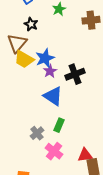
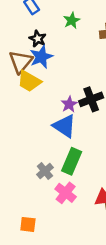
blue star: (45, 58) -> (41, 57), moved
purple star: (50, 71) -> (69, 104), moved
green rectangle: (59, 125) -> (72, 161), size x1.5

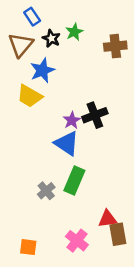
black star: (38, 39) -> (51, 38), moved
brown triangle: (21, 62) -> (21, 45), moved
pink cross: (66, 193) -> (77, 241), moved

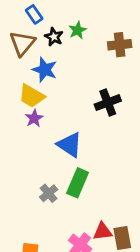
blue star: (42, 70) -> (45, 70), turned -30
black cross: (95, 115) -> (108, 103), moved
purple star: (72, 120) -> (34, 118), moved
red triangle: (108, 219) -> (103, 231), moved

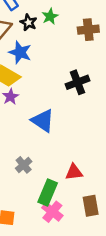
green rectangle: (78, 183) -> (48, 193), moved
red triangle: (103, 231) -> (74, 172), moved

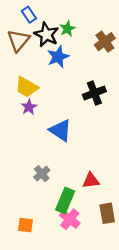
black star: (28, 22) -> (46, 35), size x1.5
brown cross: (88, 30) -> (105, 42), turned -30
blue star: (20, 52) -> (58, 57), moved, turned 30

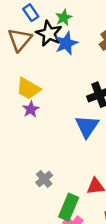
green star: (67, 29) -> (64, 18), moved
blue star: (58, 57) -> (66, 43), moved
blue triangle: (60, 130) -> (87, 126), moved, turned 30

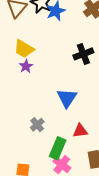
blue triangle: (87, 126) -> (67, 98), moved

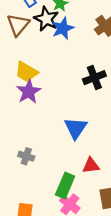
purple star: (26, 66) -> (29, 92), size x1.5
gray cross: (37, 125) -> (26, 156), moved, turned -32

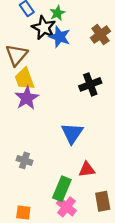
brown triangle: (18, 25) -> (17, 55), moved
blue star: (63, 28) -> (60, 37), turned -30
yellow trapezoid: (26, 72) -> (24, 79), turned 40

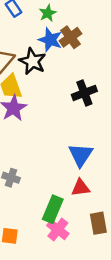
black star: (44, 28) -> (33, 61), moved
brown cross: (100, 35) -> (70, 37), moved
blue triangle: (72, 133) -> (81, 155), moved

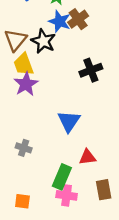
blue triangle: (81, 155) -> (69, 121), moved
pink cross: (58, 230) -> (67, 195), turned -30

